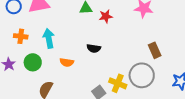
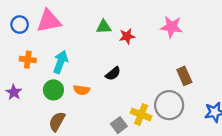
cyan arrow: (49, 38) -> (60, 62), turned 30
black semicircle: (94, 48) -> (113, 74), turned -48
green circle: (33, 62) -> (53, 90), moved

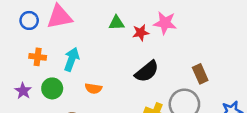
pink star: (171, 27) -> (165, 23), moved
black semicircle: (113, 74) -> (147, 71), moved, size x1.5
green circle: (53, 90) -> (52, 88), moved

